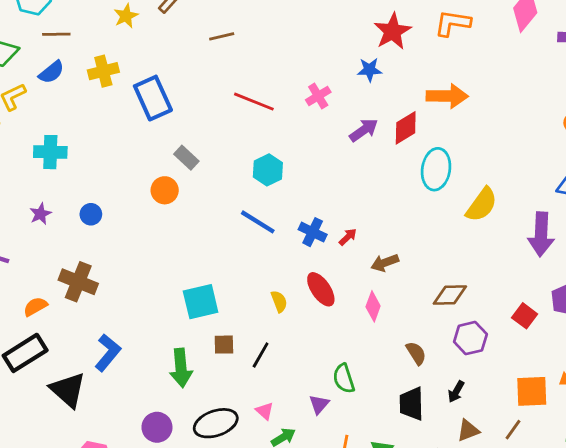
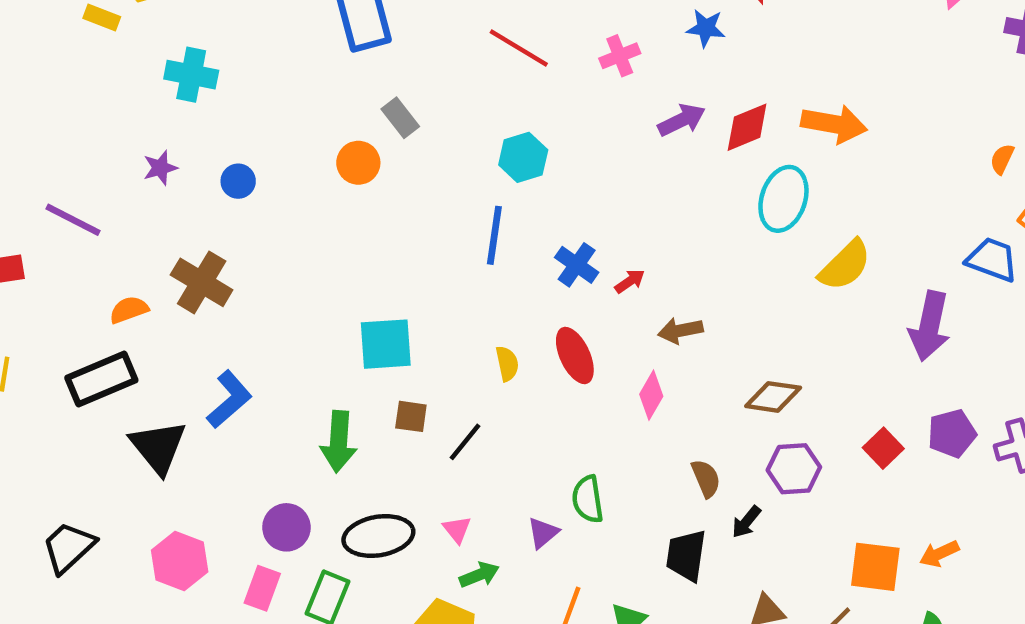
orange arrow: (447, 96) -> (834, 124), moved
blue line: (258, 222) -> (494, 235), turned 57
black arrow: (456, 392) -> (746, 522), moved

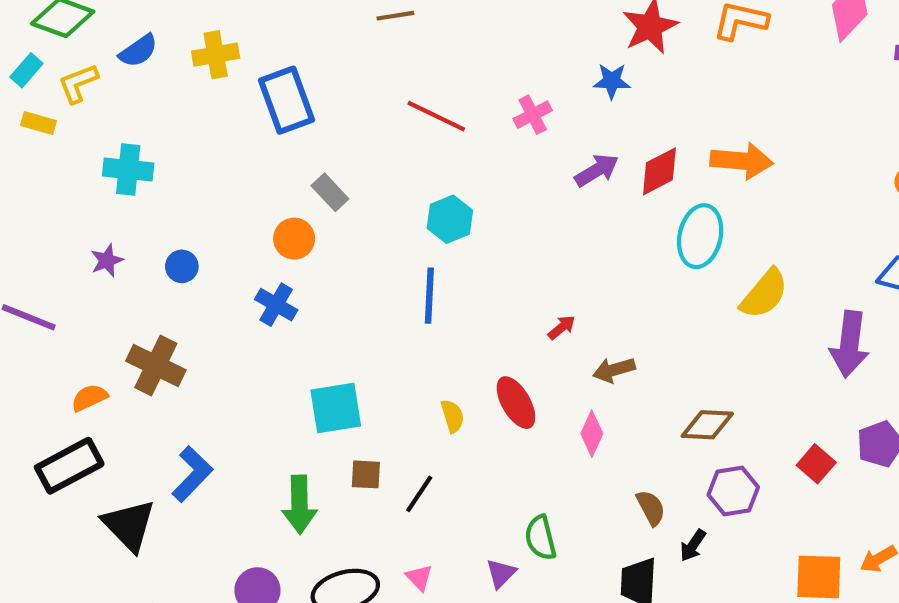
blue cross: (577, 265) -> (276, 305), moved

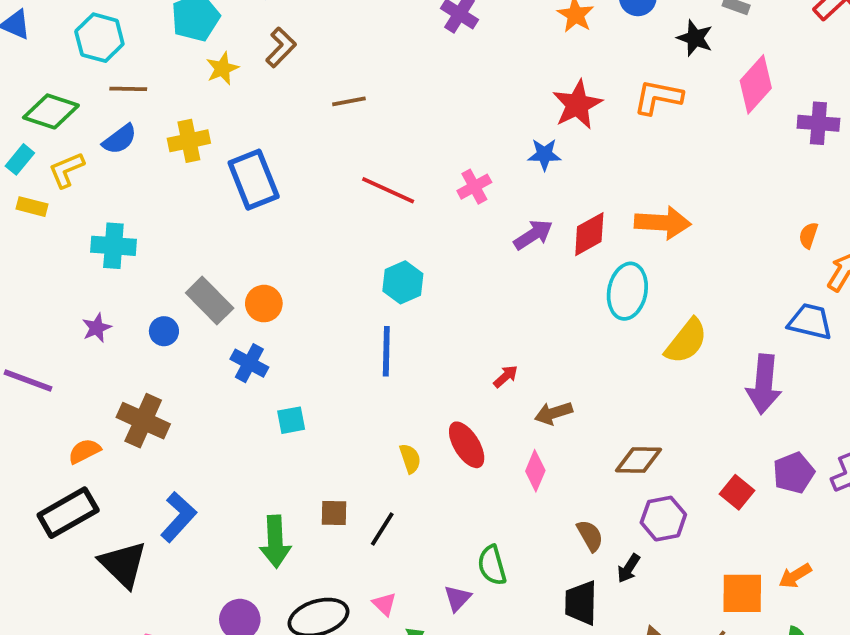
gray rectangle: (330, 192) -> (210, 300), moved, size x1.4
cyan square: (336, 408) -> (291, 420), moved, size x0.6

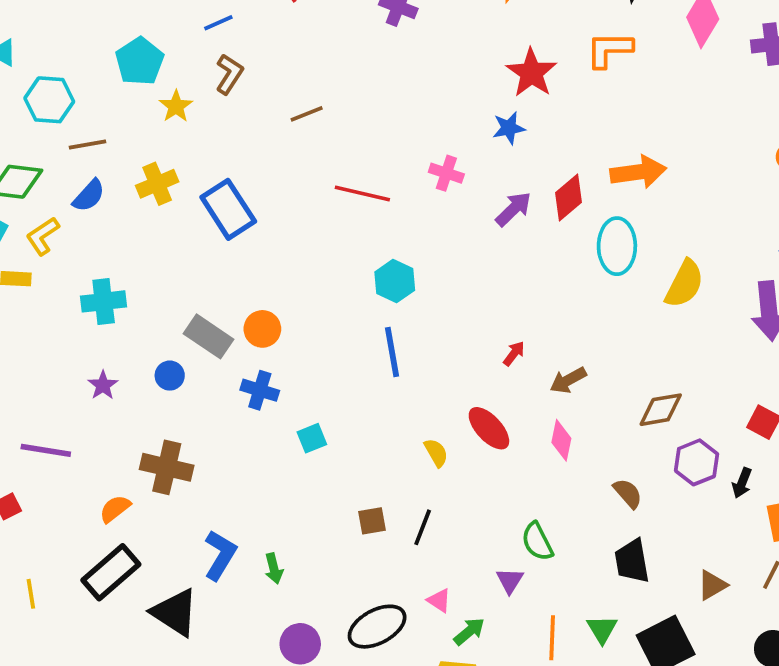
pink cross: (474, 187) -> (446, 173), turned -32
green arrow: (275, 542) -> (274, 569), moved, size x0.6
black arrow: (629, 568) -> (742, 483), moved

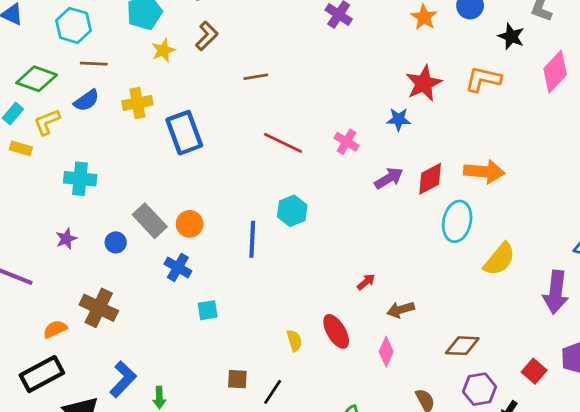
blue line: (392, 352) -> (252, 239), moved

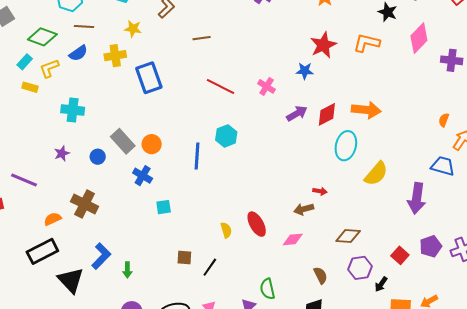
yellow star: (163, 50) -> (133, 29), moved, turned 30
red arrow: (366, 282) -> (320, 191), moved, turned 48
pink diamond: (386, 352) -> (293, 239), turned 60

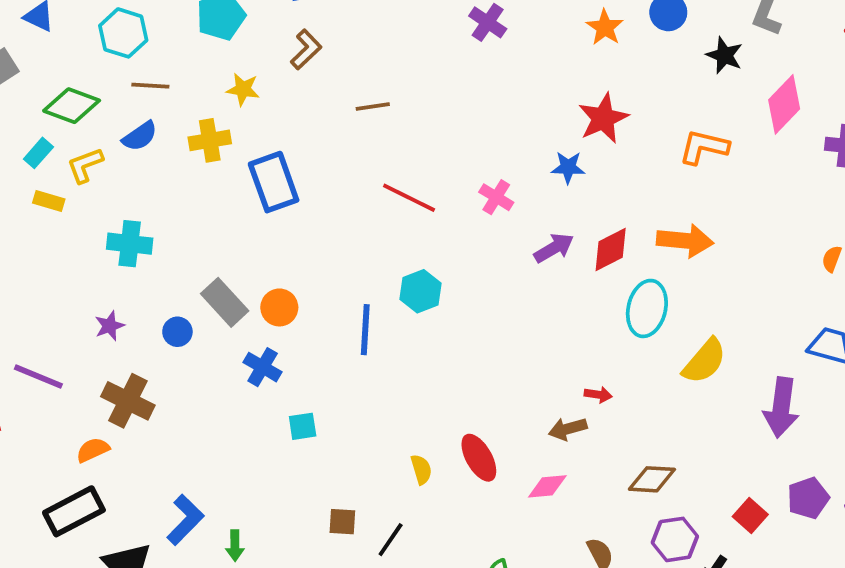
orange L-shape: (367, 43) -> (704, 147), moved
brown cross: (85, 204) -> (128, 401), moved

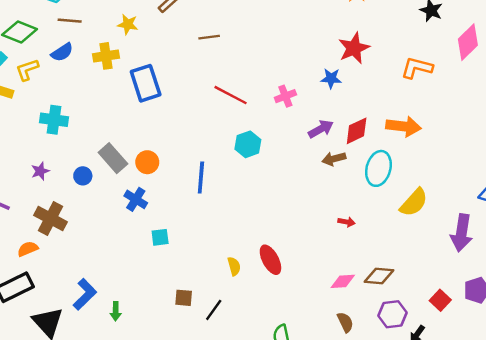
pink cross: (496, 197) -> (285, 96), turned 36
cyan hexagon: (421, 291) -> (248, 144), moved
brown arrow: (568, 429) -> (334, 159), moved
pink diamond: (547, 486) -> (343, 281), moved

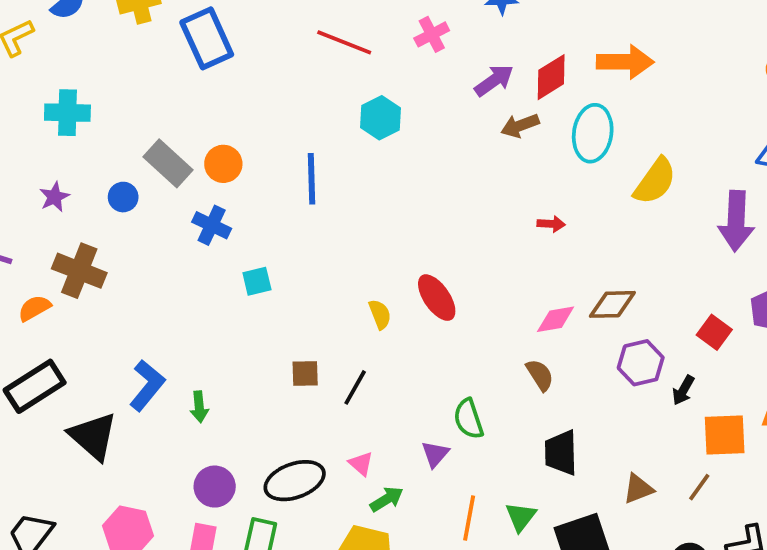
orange semicircle: (28, 249) -> (34, 308), moved
brown semicircle: (345, 322) -> (540, 375), moved

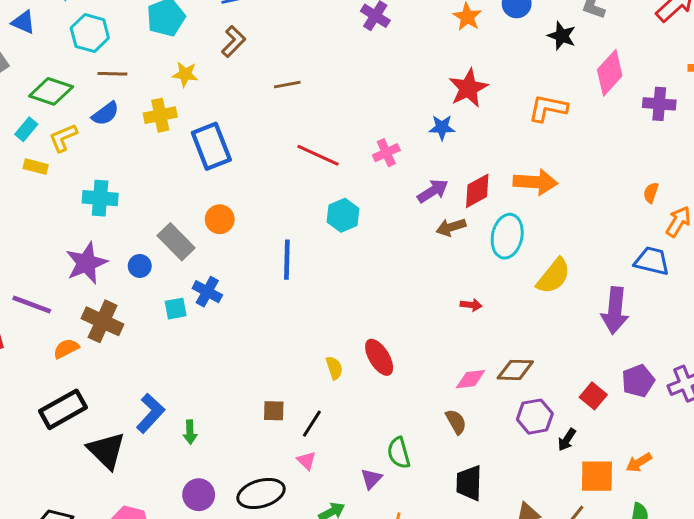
orange circle: (223, 164) -> (220, 219), moved
purple star: (54, 197) -> (86, 263), size x1.8
cyan square: (257, 281) -> (176, 309), moved
pink triangle: (361, 464) -> (306, 461), moved

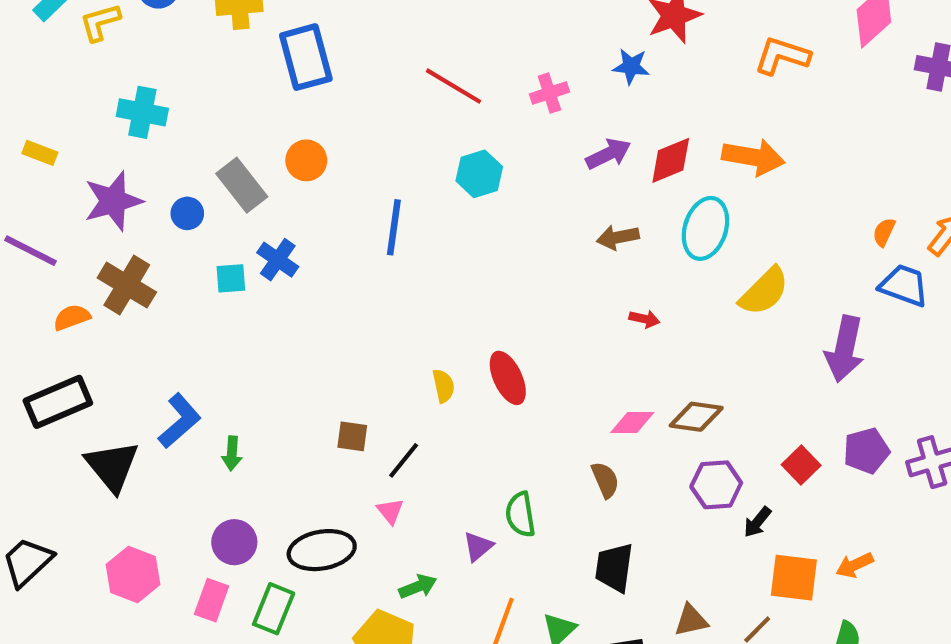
yellow rectangle: (36, 167) -> (40, 153), moved
orange semicircle: (651, 193) -> (884, 232), moved
brown arrow: (451, 227) -> (618, 237), moved

